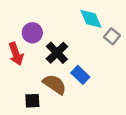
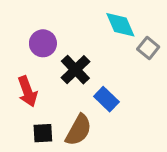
red arrow: (16, 54) -> (27, 91), moved
brown semicircle: (55, 84) -> (79, 130), moved, turned 85

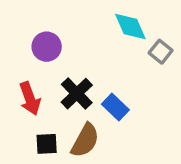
black cross: (75, 70) -> (77, 94), moved

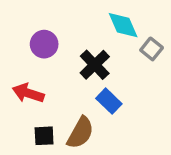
black cross: (77, 94) -> (95, 65), moved
red arrow: (30, 99) -> (28, 93), turned 128

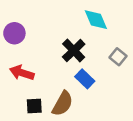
purple circle: (44, 44) -> (14, 33), moved
gray square: (152, 49) -> (118, 57), moved

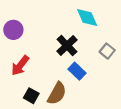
red arrow: (22, 73) -> (20, 66), turned -70
black square: (34, 106) -> (31, 96), turned 32

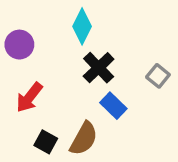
cyan diamond: (87, 18) -> (82, 26), moved, turned 50

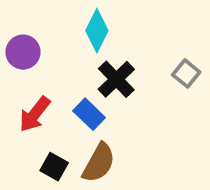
gray square: (158, 76) -> (186, 73), moved
blue rectangle: (113, 106) -> (89, 114), moved

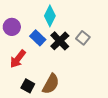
gray square: (186, 73) -> (83, 38), moved
blue rectangle: (89, 114) -> (38, 38), moved

